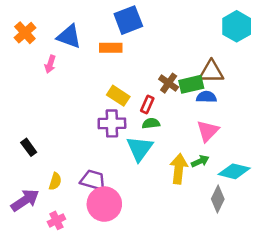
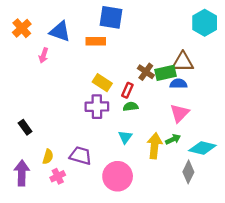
blue square: (128, 20) -> (111, 17), turned 30
cyan triangle: (140, 149) -> (125, 137), moved, size x0.6
purple arrow: (25, 200) -> (22, 173), turned -55
pink circle: (104, 204) -> (118, 176), moved
pink cross: (56, 220) -> (58, 176), moved

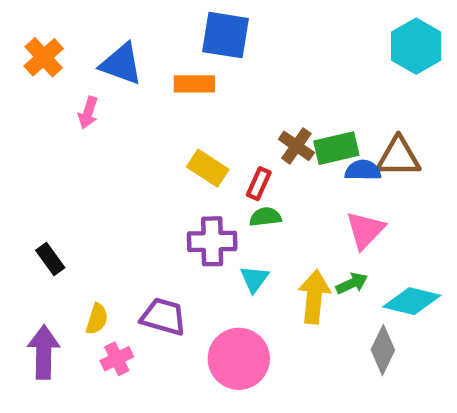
brown triangle: (183, 62) -> (398, 157), moved
purple cross: (97, 107) -> (212, 241), moved

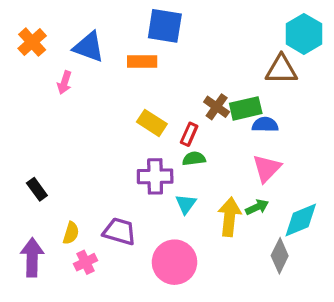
brown triangle: (398, 157) -> (281, 70), moved
cyan diamond: (412, 301) -> (301, 220), turned -36

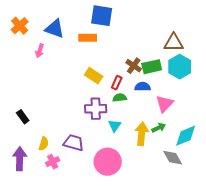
cyan hexagon: (304, 34) -> (180, 67), moved
blue semicircle: (265, 125) -> (143, 87), moved
gray diamond: (280, 256) -> (173, 158), turned -55

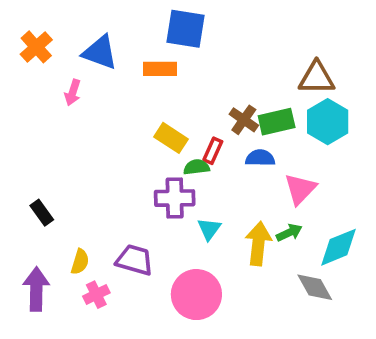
green semicircle: (120, 98) -> (196, 167), moved

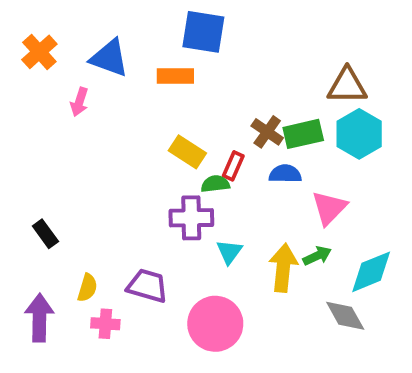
pink cross: (96, 295) -> (105, 324), turned 30

